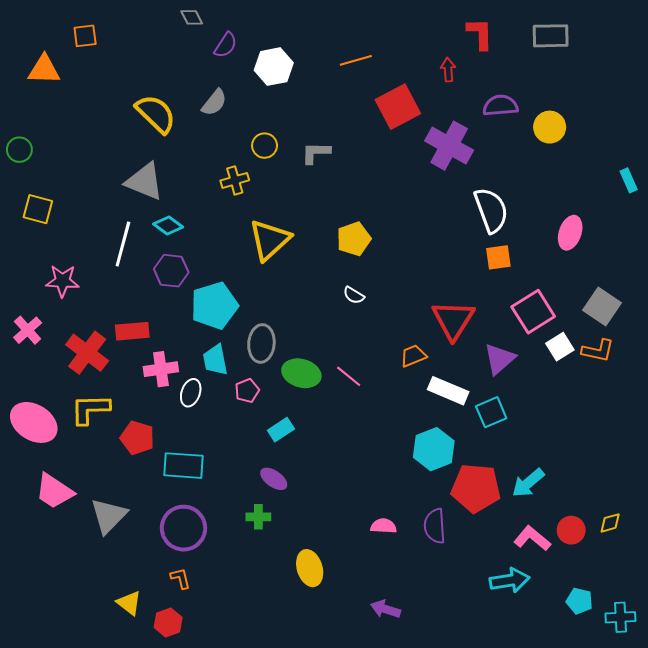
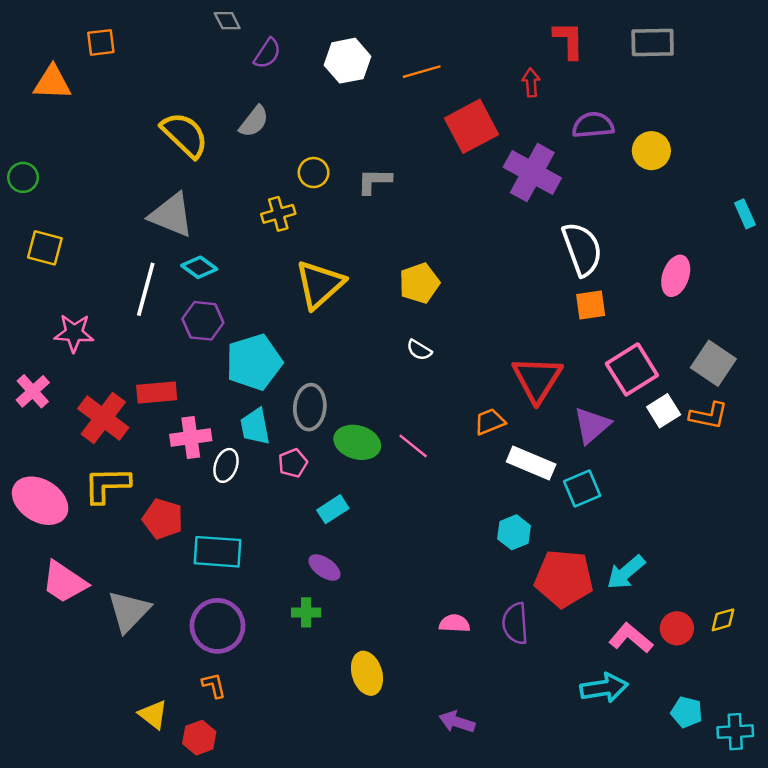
white hexagon: (274, 67) -> (348, 61), moved
cyan hexagon: (434, 449) -> (514, 532), size x0.7

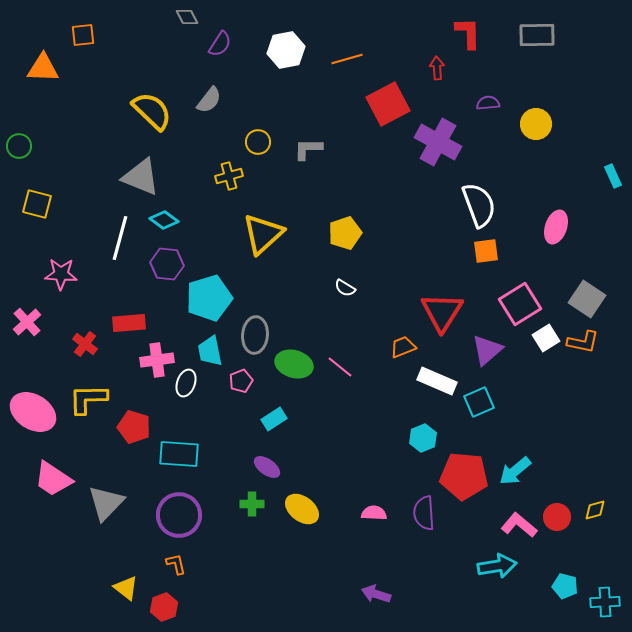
purple semicircle: (593, 125) -> (488, 103), size x0.7
red cross: (103, 418) -> (85, 344), size x0.6
yellow ellipse: (367, 673) -> (302, 509), moved, turned -36

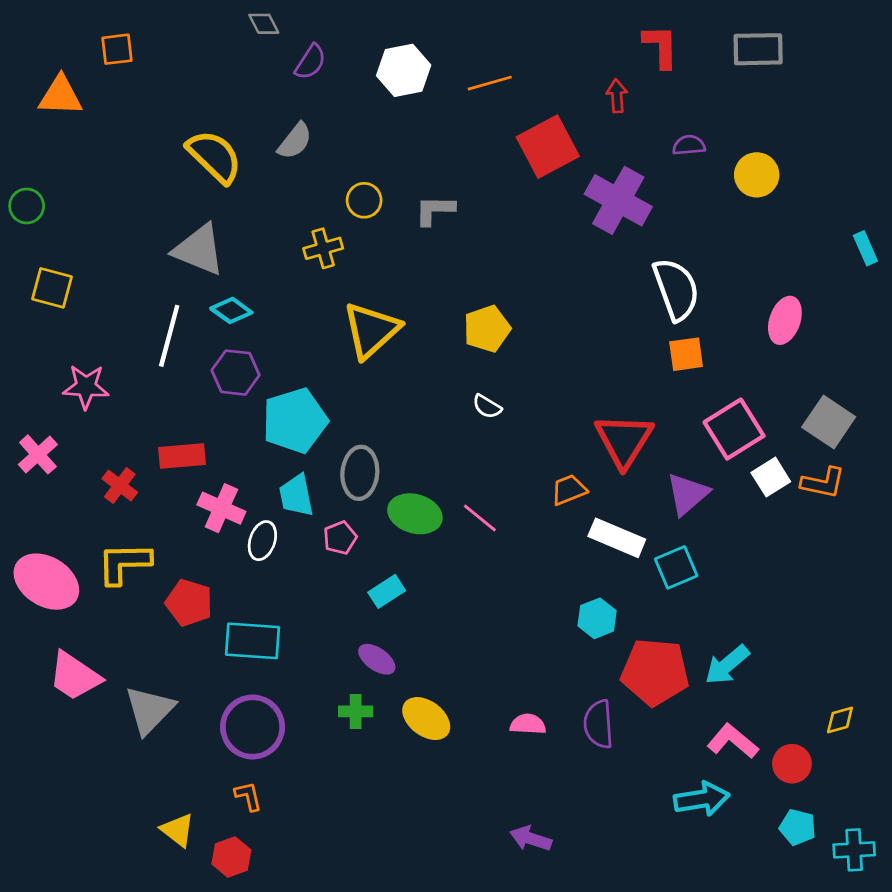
pink cross: (157, 360) -> (221, 508), turned 32
red circle: (557, 517) -> (792, 764), moved

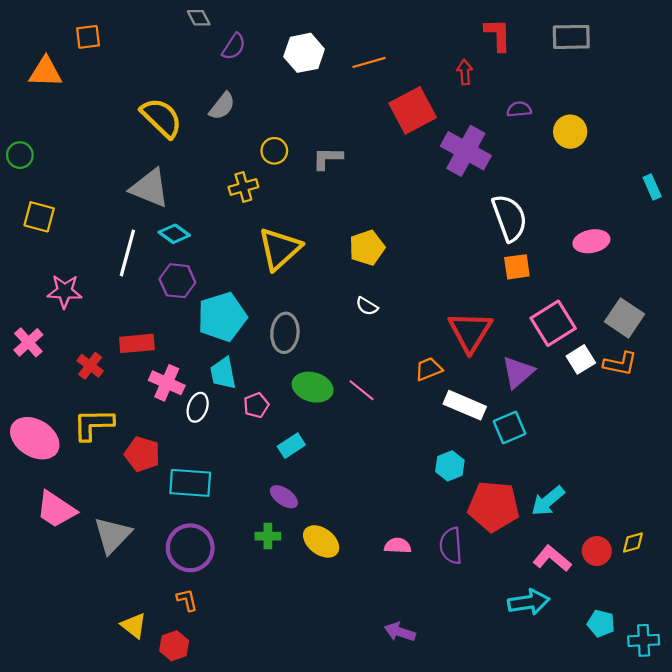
pink ellipse: (785, 320) -> (591, 241), turned 60
gray ellipse: (360, 473) -> (285, 333), moved
red circle: (792, 764) -> (597, 551), moved

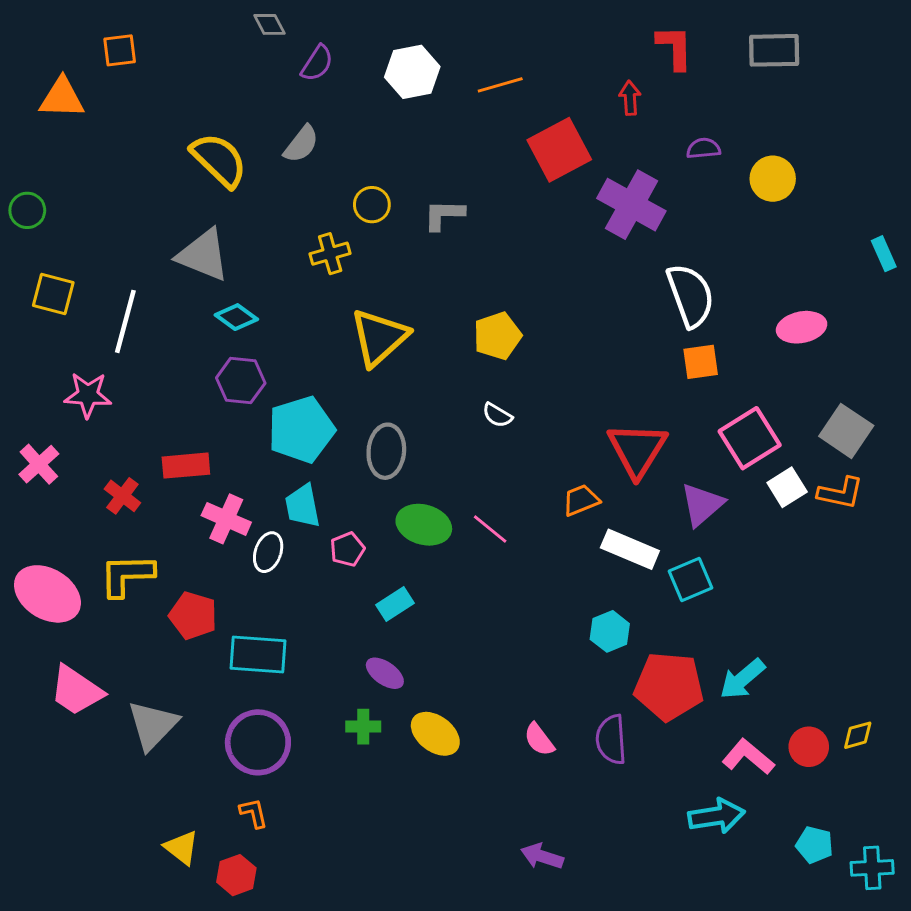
white line: (127, 253) -> (125, 321), moved
pink semicircle: (398, 546) -> (539, 740), turned -130

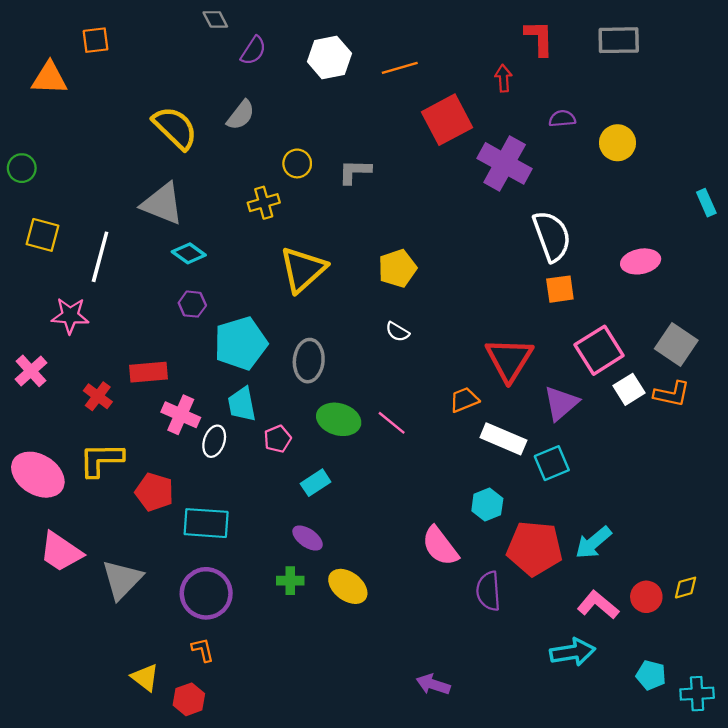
purple hexagon: (241, 381) -> (192, 304), size x0.7
pink semicircle: (539, 740) -> (440, 546), moved, size x1.5

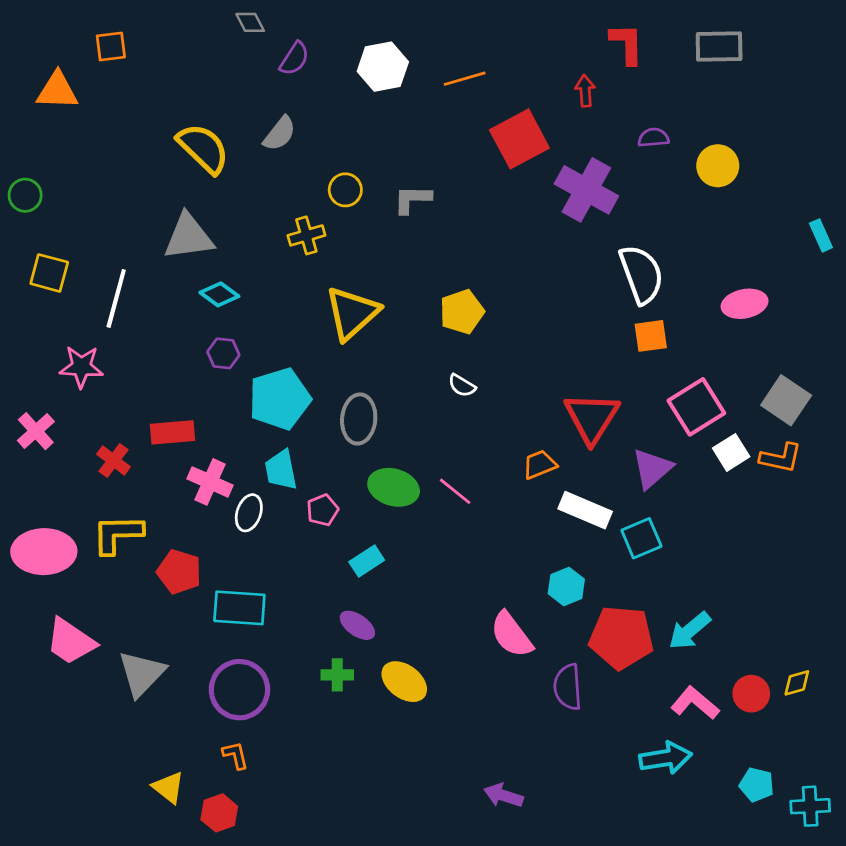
gray triangle: (162, 204) -> (189, 237), turned -30
pink ellipse: (38, 475) -> (44, 552), turned -33

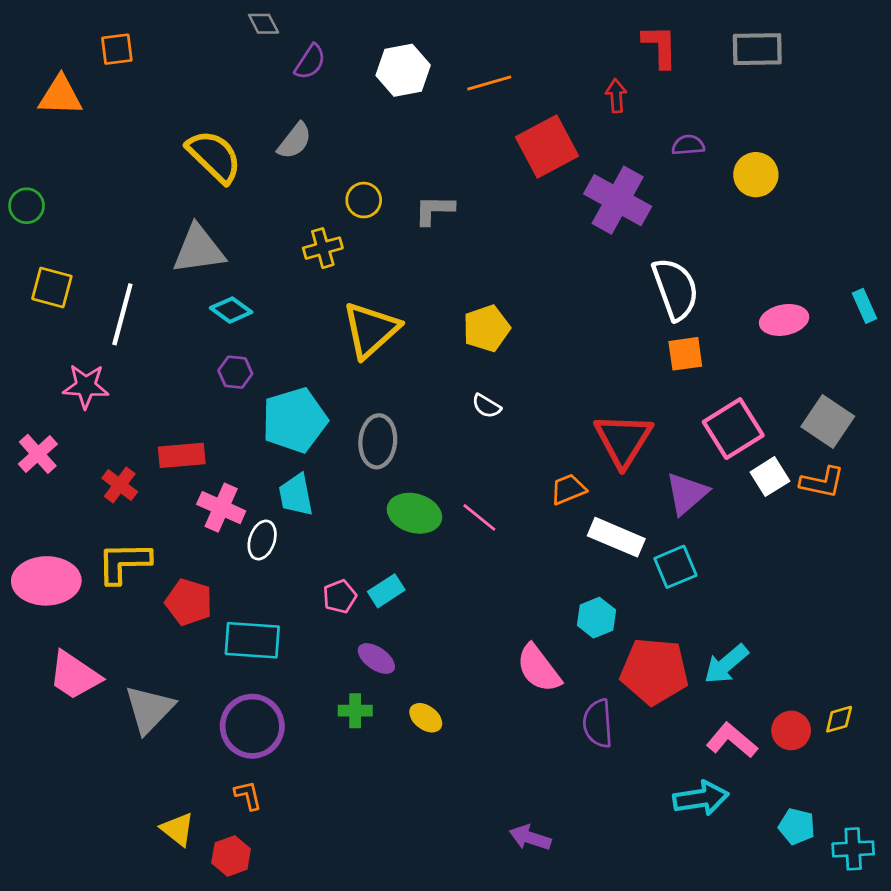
cyan rectangle: (821, 235) -> (864, 306), moved
pink pentagon: (323, 510) -> (340, 596), moved
yellow ellipse: (404, 682) -> (426, 718), size x0.7

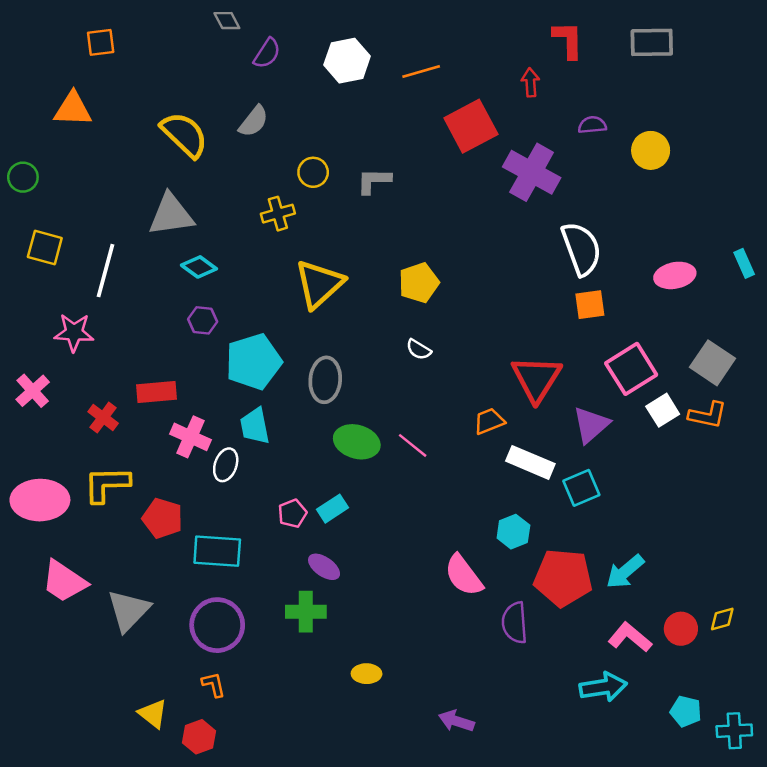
orange triangle: (60, 96) -> (73, 109), moved
green cross: (355, 711) -> (306, 612), size x1.4
yellow ellipse: (426, 718) -> (367, 674), moved, turned -36

